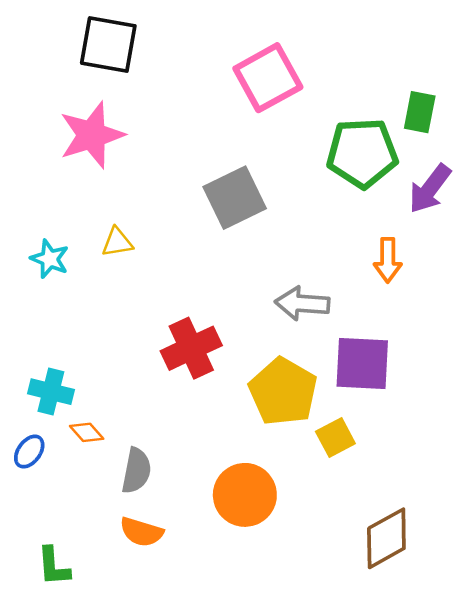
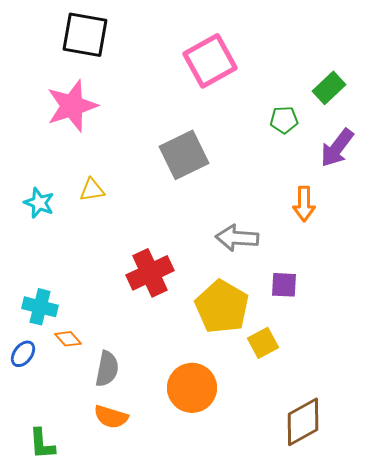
green rectangle: (420, 112) -> (329, 88), turned 36
green pentagon: (362, 153) -> (284, 120), size x0.5
purple square: (362, 363) -> (284, 285), size x0.6

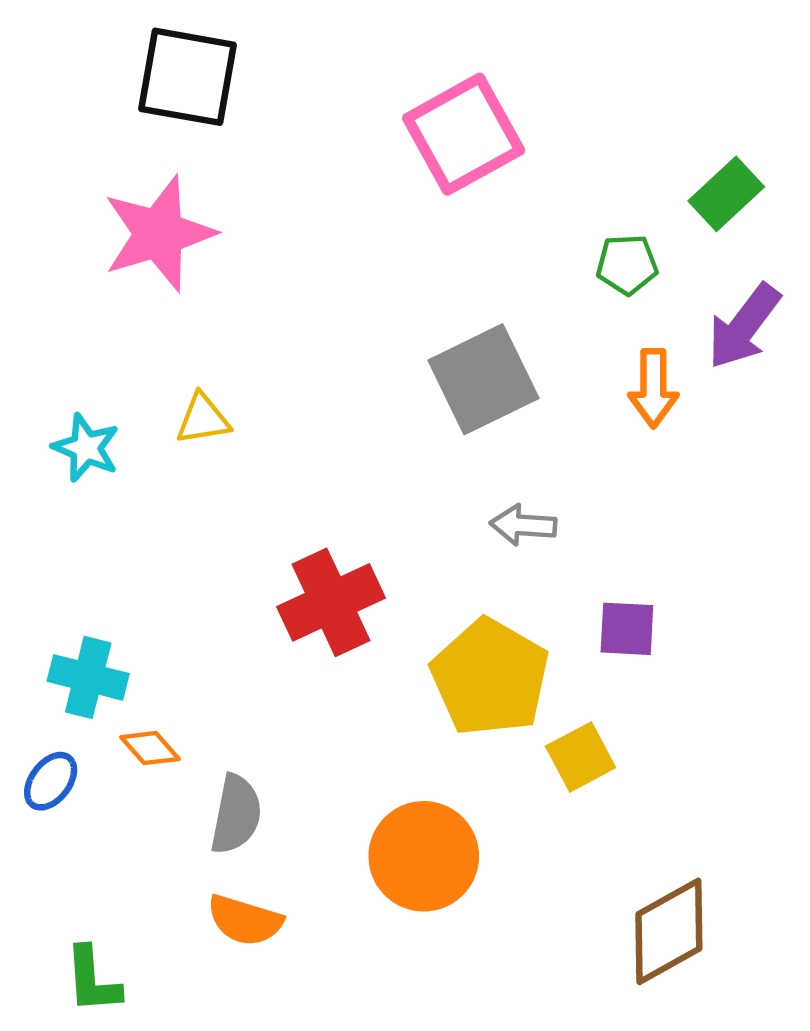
gray square: (184, 155) -> (483, 379), moved
orange arrow: (304, 204) -> (653, 388), moved
gray arrow: (237, 238) -> (523, 525), size x0.7

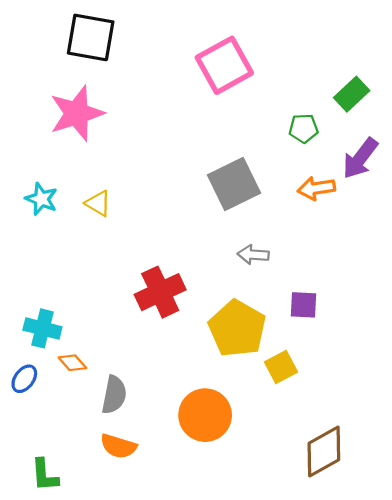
orange arrow: (653, 388) -> (316, 188), turned 81
yellow triangle: (203, 419) -> (98, 203), turned 40
cyan star: (86, 448) -> (41, 199), moved

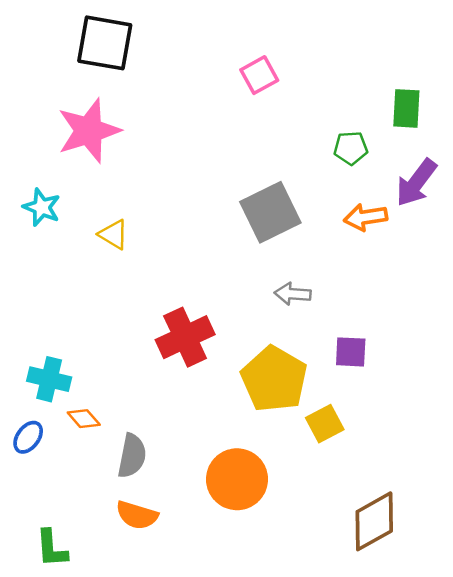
pink square: (224, 65) -> (259, 75), size x0.6
green rectangle: (352, 94) -> (406, 108), turned -44
cyan star: (41, 199) -> (42, 207), moved

